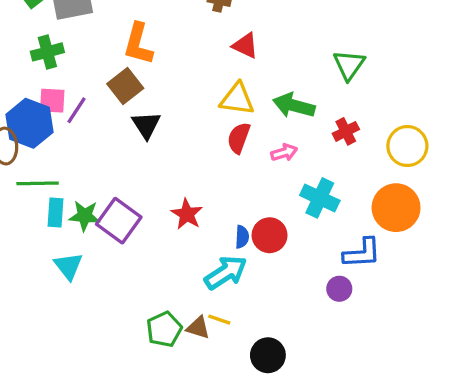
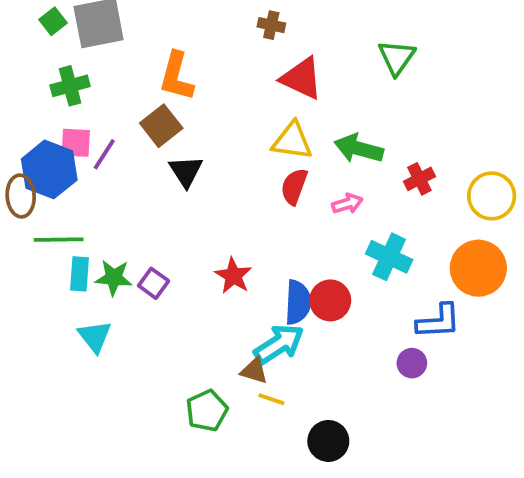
red triangle: (245, 45) -> (302, 78), size x1.4
green triangle: (349, 65) -> (397, 57), moved
purple square: (119, 221) -> (154, 283), size x0.6
blue semicircle: (242, 237) -> (298, 302), size x1.6
brown triangle: (198, 328) -> (254, 371), moved

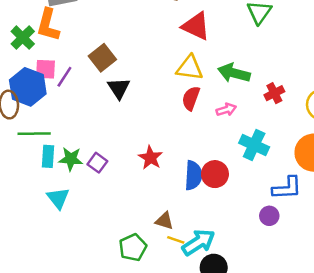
orange L-shape: (176, 76) -> (48, 25), moved
green cross: (70, 86) -> (23, 38), moved, turned -30
cyan arrow: (279, 344) -> (198, 242), moved

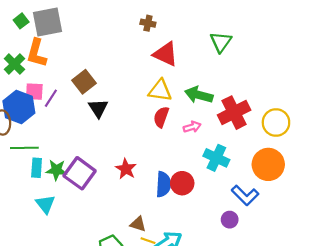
red cross: (274, 93) -> (234, 113), size x1.8
purple square: (97, 163) -> (80, 173), size x1.8
blue L-shape: (287, 188) -> (245, 195), turned 48

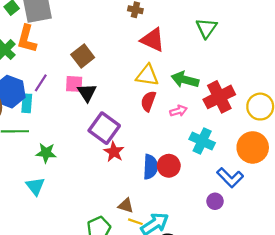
brown square: (84, 82) -> (83, 56), moved
pink square: (34, 92) -> (74, 84), moved
cyan rectangle: (37, 168) -> (27, 103), moved
purple square: (80, 173) -> (104, 128), moved

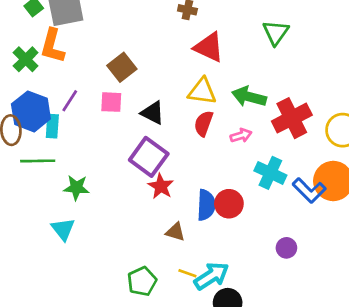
black triangle: (87, 93) -> (153, 113), moved, turned -30
blue L-shape: (230, 178) -> (309, 190), moved
brown triangle: (126, 206) -> (175, 232), moved

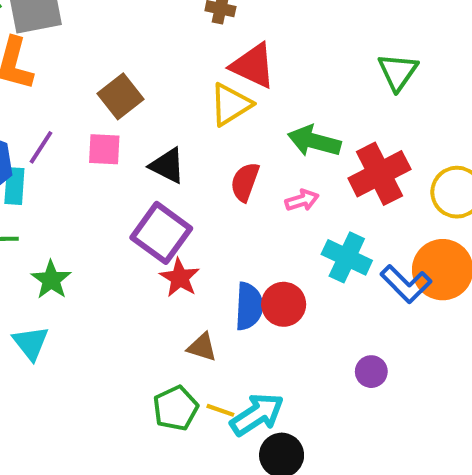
green triangle: (276, 33) -> (398, 72), moved
yellow triangle: (202, 91) -> (231, 104), moved, turned -40
green star: (76, 188) -> (51, 280), turned 30
green pentagon: (142, 281) -> (176, 408), moved

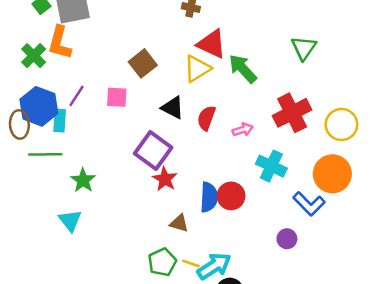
brown square: (120, 96) -> (143, 63), moved
green arrow: (314, 141) -> (243, 69), moved, turned 32
black triangle: (167, 166) -> (173, 108), moved
blue L-shape: (406, 284) -> (309, 204), moved

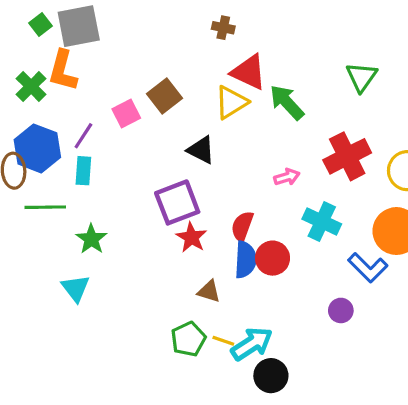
pink square: (117, 97) -> (126, 113), moved, turned -30
red semicircle: (206, 118) -> (242, 226), moved
cyan rectangle: (60, 121) -> (83, 171), moved
purple square: (153, 150) -> (177, 202), turned 33

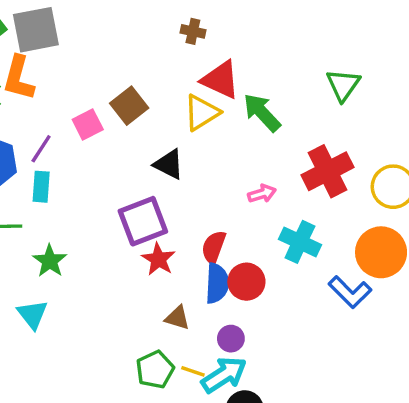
purple circle: (341, 310) -> (231, 339), moved

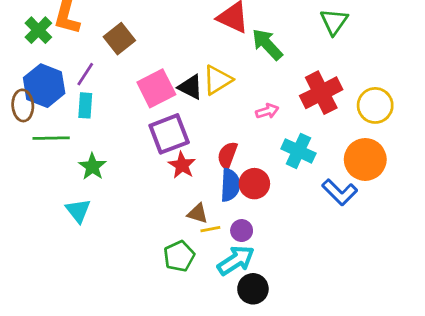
brown square: (129, 106) -> (119, 39), moved
yellow triangle: (202, 112) -> (217, 80), moved
pink square: (88, 125) -> (156, 88), moved, size x1.5
yellow line: (193, 371) -> (210, 229), moved, turned -30

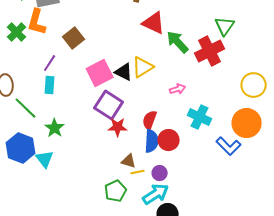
blue hexagon: (44, 86) -> (21, 148), moved
red cross: (321, 93) -> (210, 51), moved
purple square: (169, 134) -> (109, 105), turned -36
green line: (51, 138) -> (26, 108), turned 45
red star: (182, 165) -> (118, 127), turned -30

